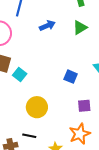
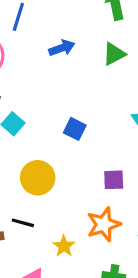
blue square: (71, 77) -> (75, 129), moved

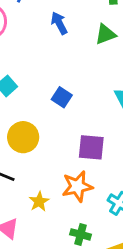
blue arrow: (62, 48) -> (59, 23), turned -105
purple square: (114, 180) -> (91, 147), size x1.4

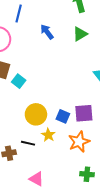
blue square: (62, 97) -> (63, 116), moved
yellow star: (39, 202) -> (48, 135), moved

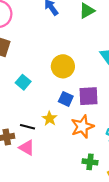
cyan square: (19, 81) -> (23, 82), moved
yellow circle: (36, 114) -> (63, 66), moved
pink triangle: (36, 179) -> (27, 148), moved

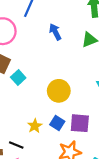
cyan square: (23, 82) -> (18, 77), moved
yellow star: (50, 119) -> (35, 126), moved

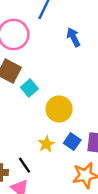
yellow circle: (59, 91) -> (59, 109), moved
black line: (16, 145) -> (24, 165), turned 32

